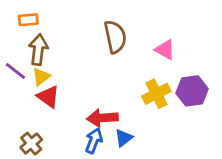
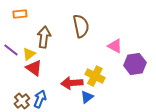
brown arrow: (38, 50) -> (44, 37), moved
pink triangle: (165, 50) -> (115, 46), moved
yellow cross: (156, 94) -> (95, 76), moved, turned -36
blue arrow: (94, 141) -> (40, 99), moved

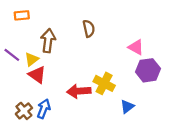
brown semicircle: (81, 26) -> (89, 29), size x0.7
pink triangle: (115, 46) -> (136, 47), moved
blue triangle: (87, 97) -> (127, 107), moved

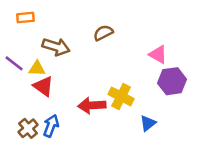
brown semicircle: (89, 29) -> (103, 33), turned -105
brown arrow: (48, 41) -> (56, 47), turned 100
yellow triangle: (32, 59) -> (37, 68), turned 40

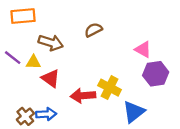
orange rectangle: (25, 17) -> (23, 16), size x1.5
red triangle: (43, 86) -> (51, 78), moved
blue triangle: (148, 123) -> (134, 112), size x1.5
blue arrow: (51, 126) -> (46, 114), turned 66

